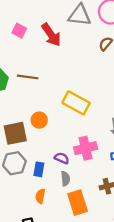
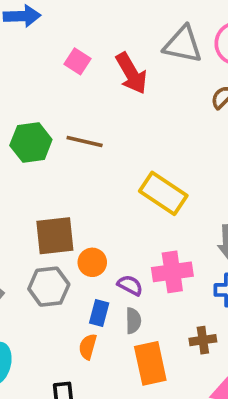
orange circle: (39, 120) -> (92, 262), moved
blue rectangle: (39, 169) -> (99, 313), moved

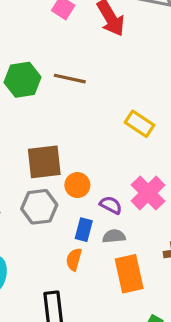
yellow rectangle: (163, 193) -> (140, 124), size x0.7
pink cross: (172, 272) -> (148, 193), turned -36
gray semicircle: (133, 321) -> (114, 236), turned -95

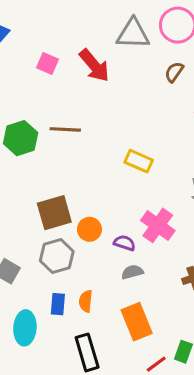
blue rectangle: (84, 230) -> (58, 304), moved
orange semicircle: (74, 259) -> (86, 301), moved
orange rectangle: (129, 274) -> (137, 322), moved

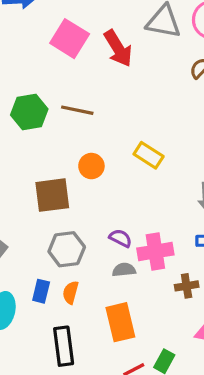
pink square: (48, 63) -> (70, 39), size x1.6
pink cross: (158, 225) -> (155, 252), moved, turned 36
orange circle: (89, 229) -> (91, 166), moved
gray hexagon: (57, 256) -> (67, 249), moved

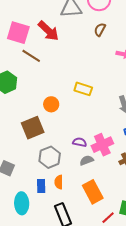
brown line: (77, 110) -> (31, 56), moved, turned 36

